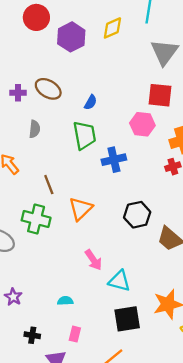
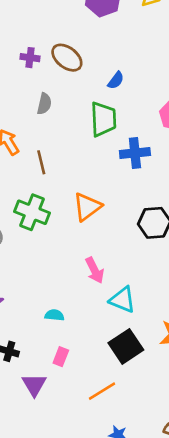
brown line: (49, 185) -> (41, 162), moved
black square: (127, 319) -> (126, 346), turned -32

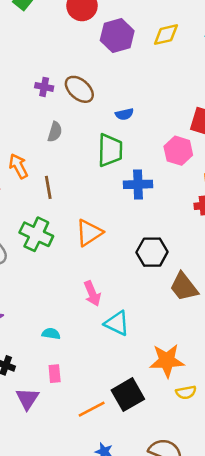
blue semicircle: (116, 80) -> (124, 114), turned 36
black square: (126, 346) -> (128, 395), moved
pink rectangle: (61, 357) -> (55, 374), turned -30

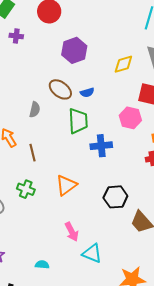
yellow diamond: (166, 35) -> (123, 64), moved
purple hexagon: (117, 36) -> (74, 50), moved
purple cross: (44, 87) -> (16, 36), moved
brown ellipse: (79, 89) -> (60, 89), moved
green cross: (36, 234) -> (26, 189), size x0.7

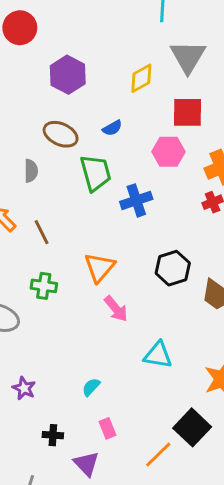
blue semicircle: (87, 92) -> (112, 128), moved
pink arrow: (72, 232) -> (116, 309), moved
cyan semicircle: (42, 265) -> (91, 387), turned -40

